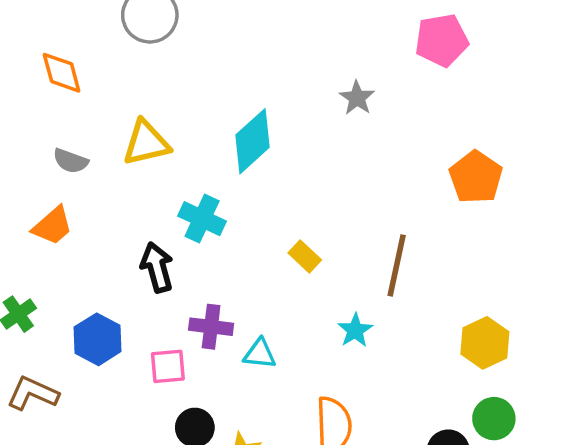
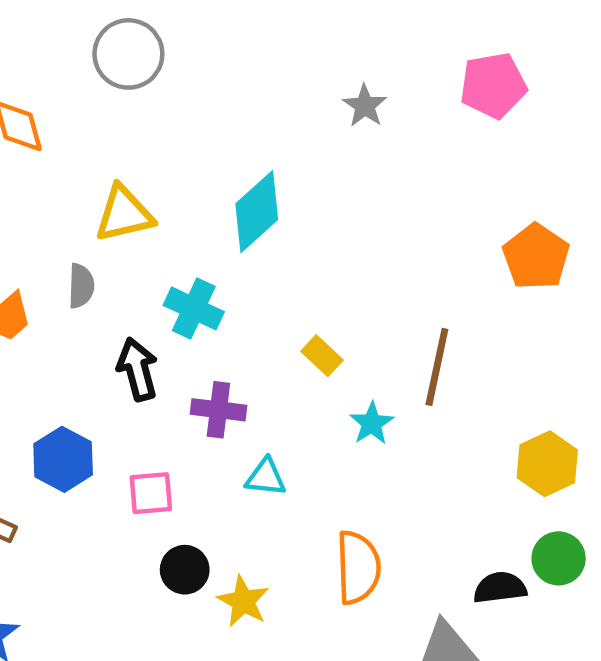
gray star: (357, 98) -> (365, 106), moved
gray semicircle: (71, 161) -> (81, 286), moved, turned -108
purple cross: (211, 327) -> (218, 410), moved
cyan star: (355, 330) -> (372, 423), moved

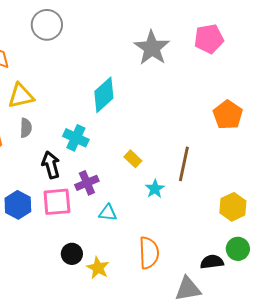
gray star: (365, 106) -> (152, 48), size x1.8
yellow triangle: (124, 214) -> (21, 96), moved
purple cross: (218, 410) -> (87, 183), turned -30
pink square: (151, 493) -> (57, 202), moved, size x1.4

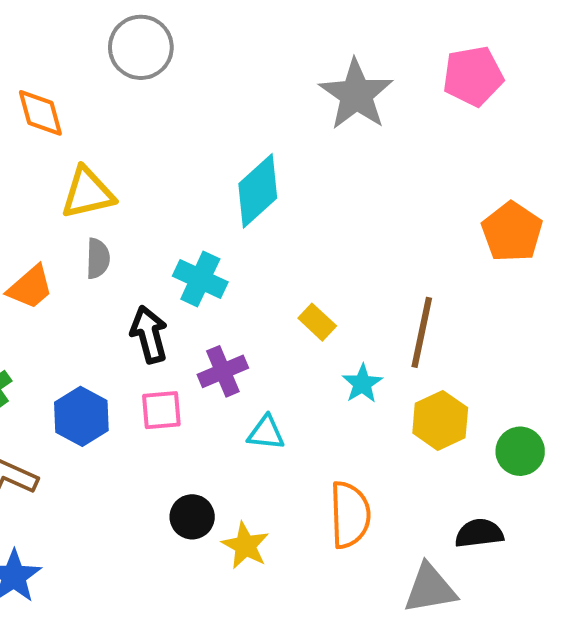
pink square: (57, 202) -> (161, 410), size x0.7
yellow hexagon: (233, 207) -> (440, 420), moved
green circle: (238, 249) -> (520, 451), moved

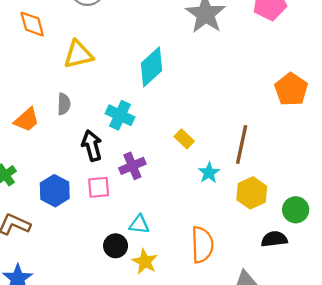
yellow triangle: (88, 193) -> (78, 54), moved
cyan triangle: (266, 433) -> (139, 224), moved
black semicircle: (479, 533) -> (274, 239), moved

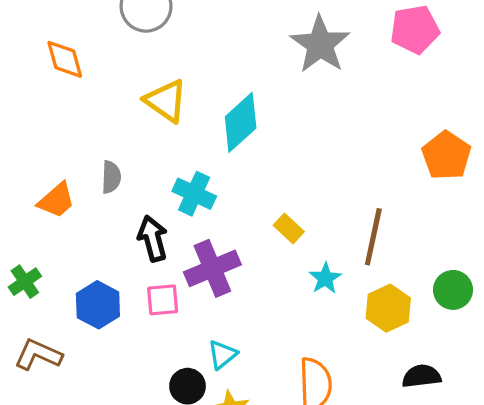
yellow triangle: (78, 54) -> (166, 101), moved, turned 48
purple cross: (132, 166) -> (212, 268), size x1.4
green circle: (296, 210) -> (453, 290), moved
cyan triangle: (139, 224) -> (222, 355), turned -45

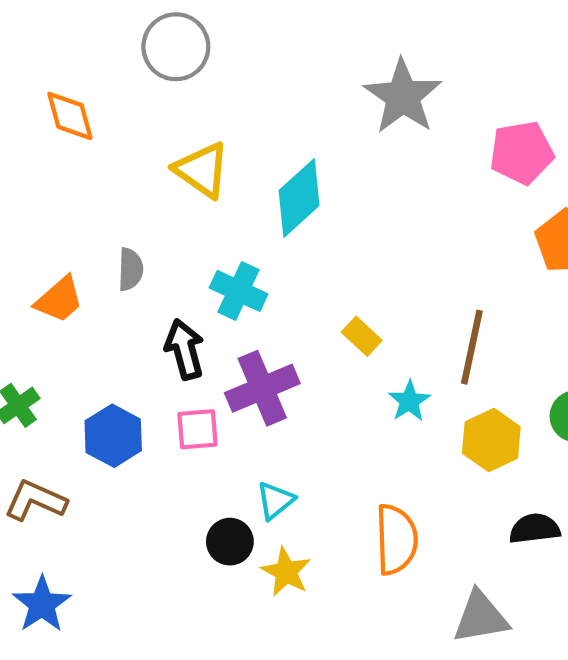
pink pentagon: (415, 29) -> (522, 153), moved

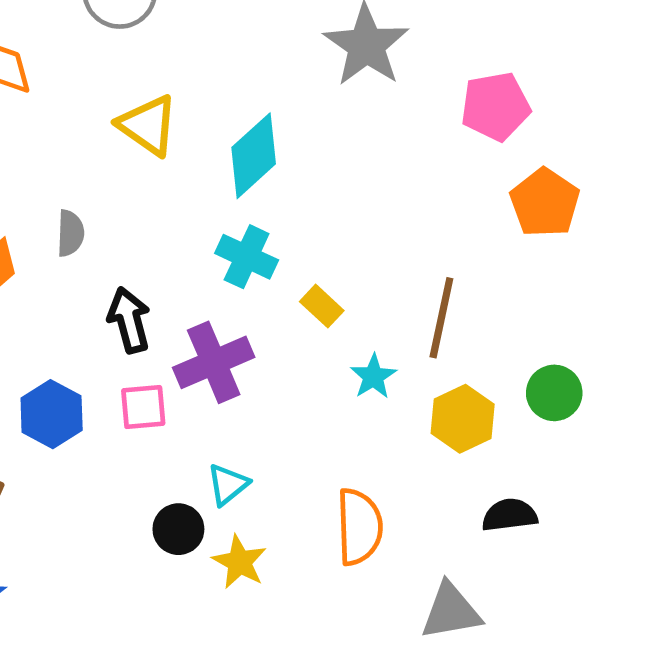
cyan cross: (239, 291) -> (247, 257), moved

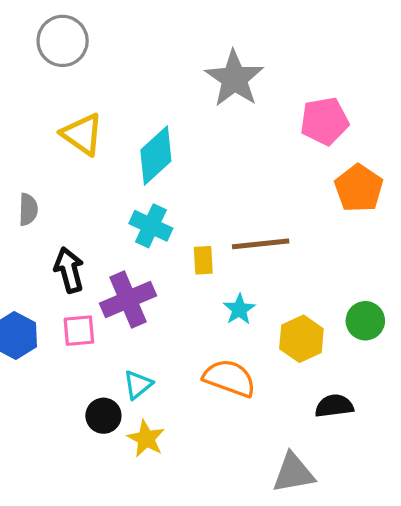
yellow rectangle: (322, 306) -> (203, 260), turned 44
brown line: (441, 318) -> (261, 244), moved, turned 72
orange semicircle: (359, 527) -> (229, 378), moved, turned -68

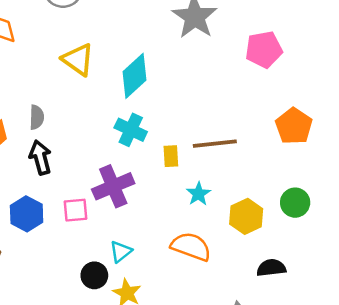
orange pentagon: (359, 188) -> (294, 126), moved
black arrow: (69, 270) -> (40, 157), moved

